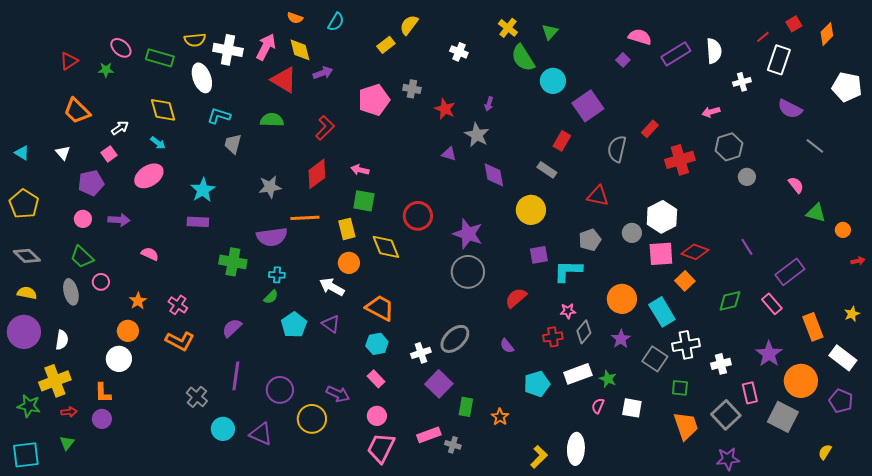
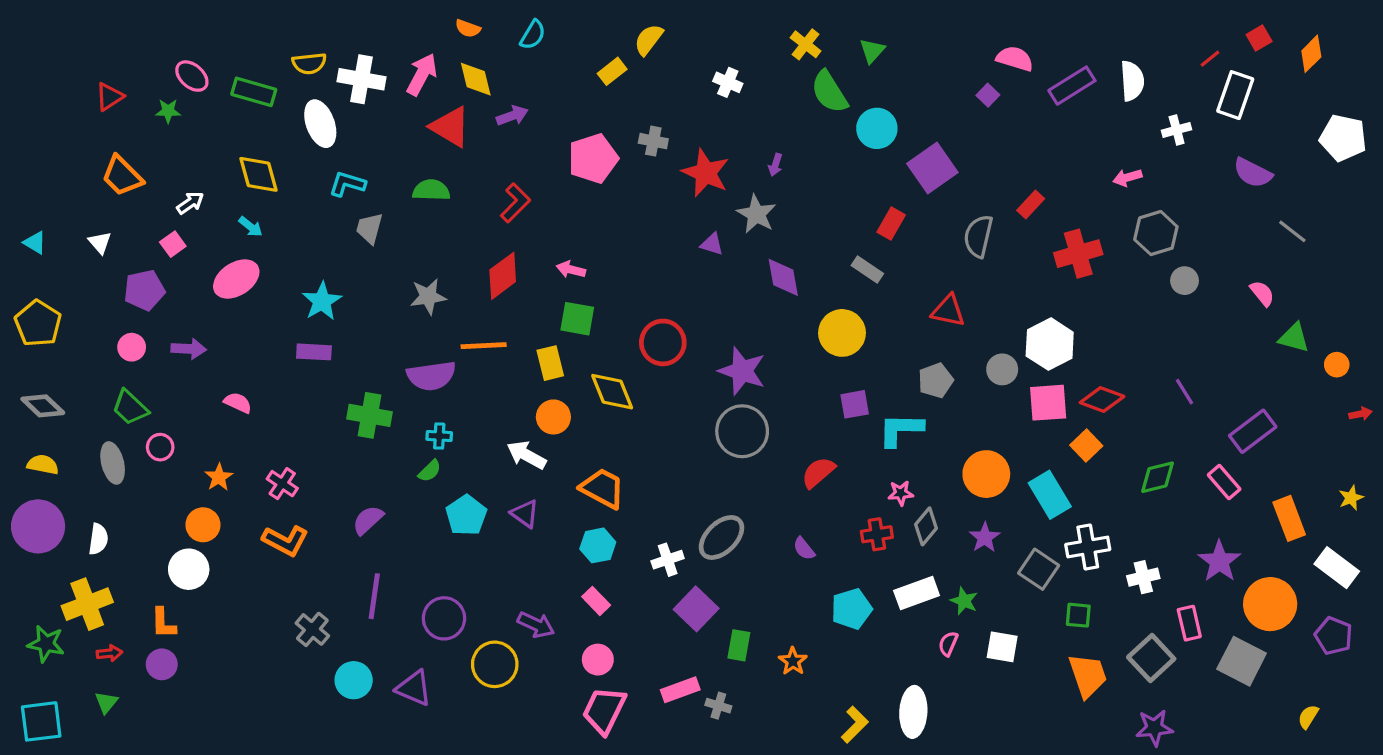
red star: (445, 109) -> (706, 173), size x1.4

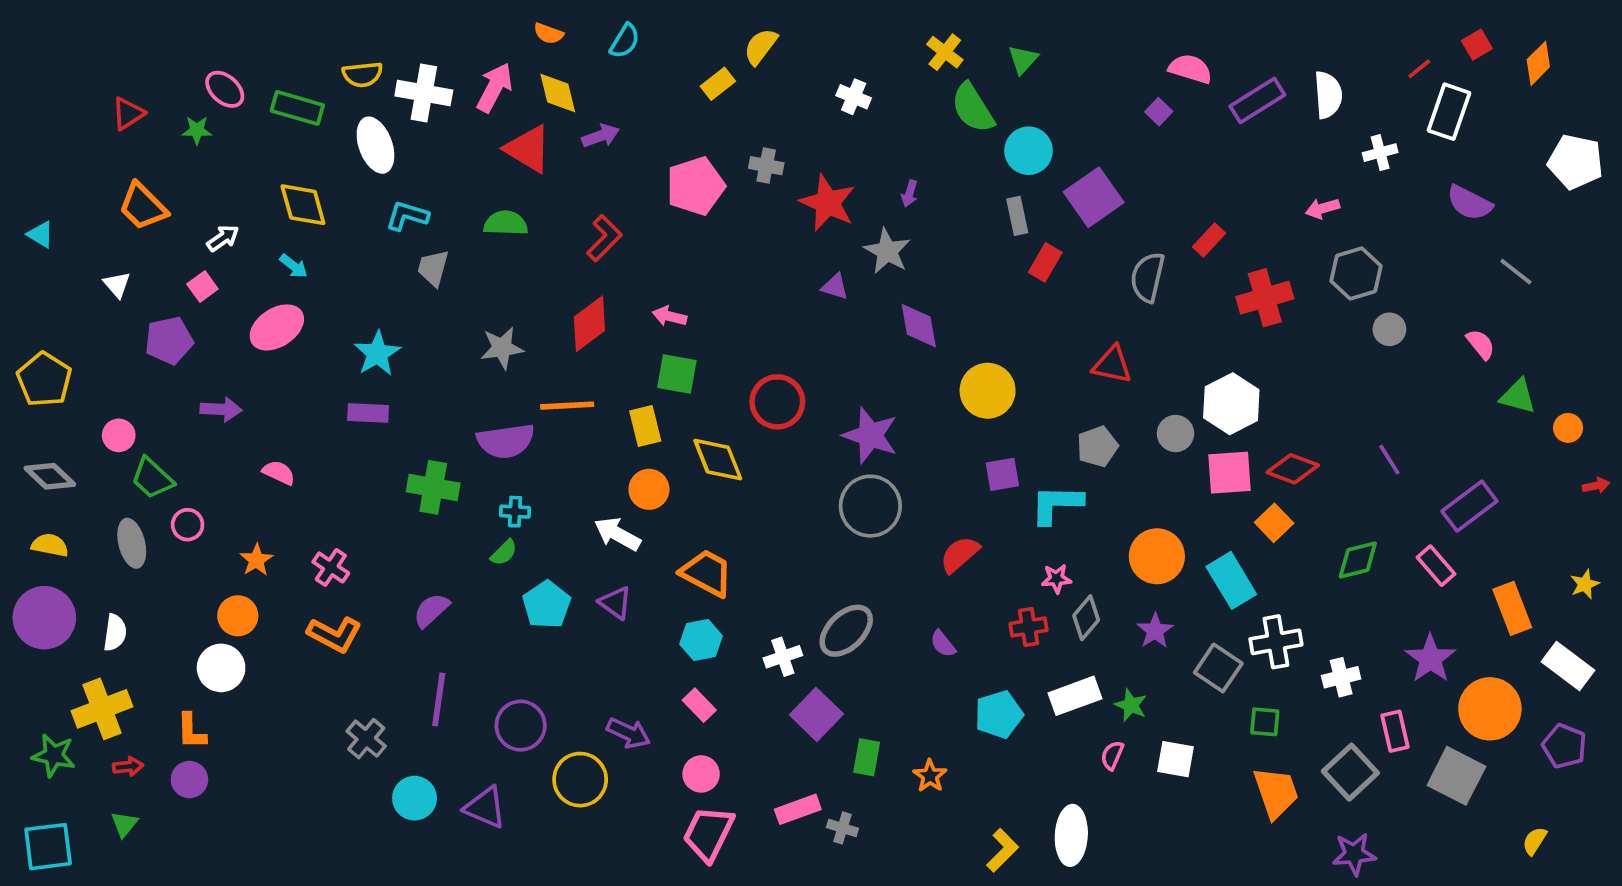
cyan triangle: (35, 243) -> (41, 234), moved
gray rectangle: (867, 269) -> (1017, 216), moved, turned 44
pink circle: (132, 347) -> (119, 435), moved

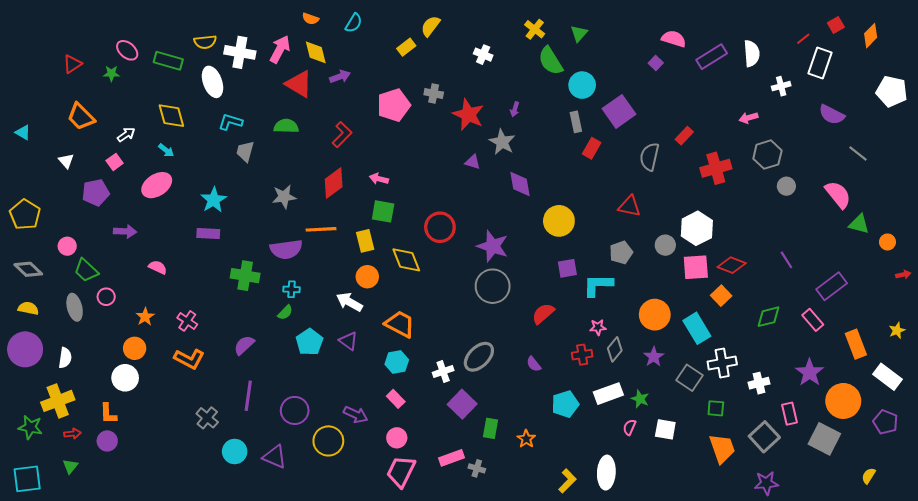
pink semicircle: (1481, 344) -> (838, 195), size x1.6

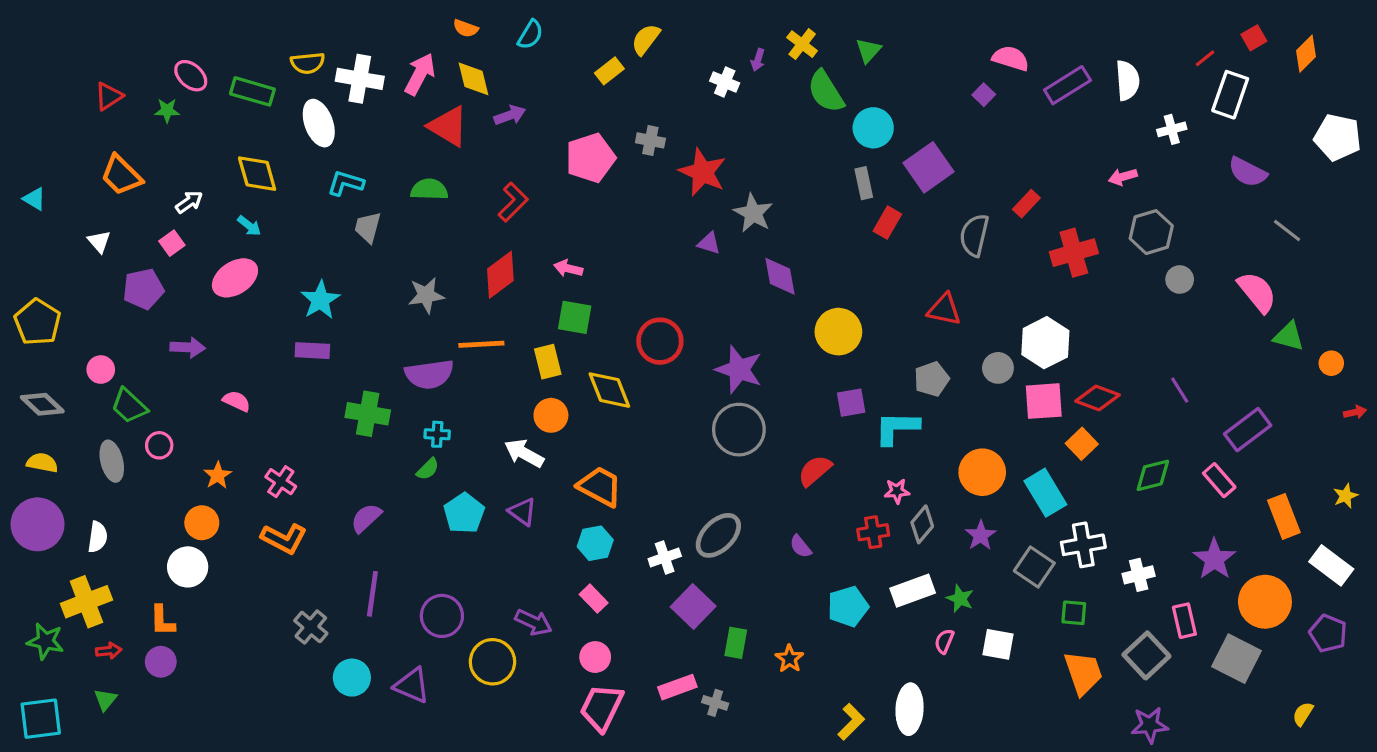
purple arrow: (515, 109) -> (758, 60), moved

